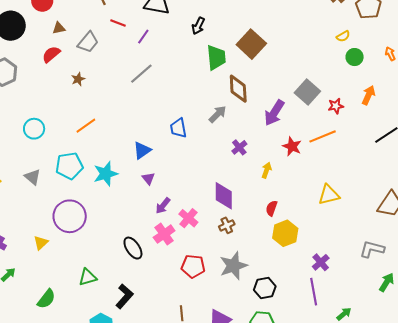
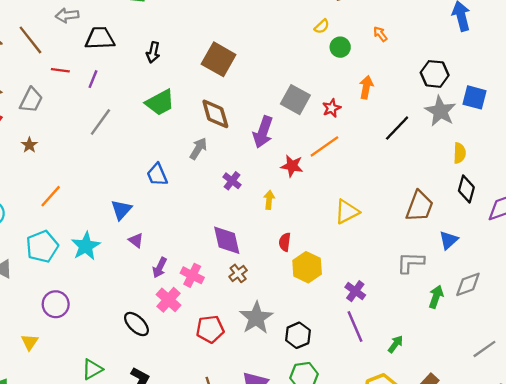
green trapezoid: (216, 57) -> (160, 102), moved, turned 80
purple circle: (70, 216) -> (56, 304), size x0.7

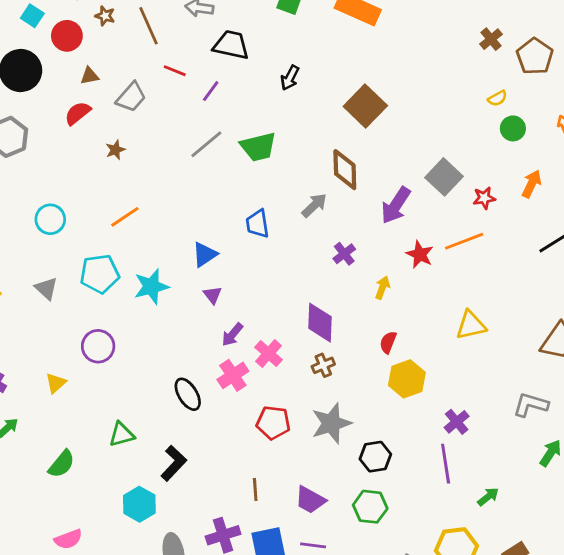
green trapezoid: (160, 102) -> (258, 147), moved

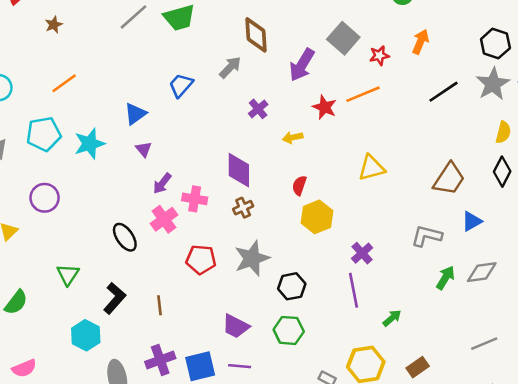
blue trapezoid: (258, 224) -> (181, 85), turned 52
yellow arrow: (382, 288) -> (293, 138), turned -120
pink cross: (268, 354) -> (195, 199), turned -30
green triangle: (122, 434) -> (68, 275), turned -40
brown line: (255, 489) -> (159, 305), moved

